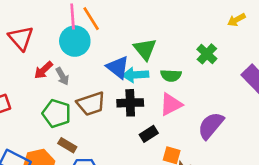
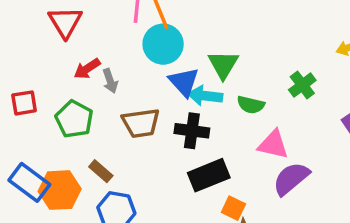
cyan circle: (75, 41) -> (163, 44), moved
pink triangle: (171, 104) -> (273, 144), moved, turned 30
green pentagon: (57, 113) -> (74, 119), moved
black rectangle: (149, 134) -> (209, 175), size x1.6

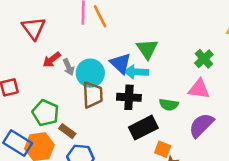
cyan circle: (163, 44) -> (90, 73), moved
green semicircle: (251, 105) -> (169, 105), moved
green pentagon: (74, 119) -> (45, 113), moved
brown trapezoid: (141, 123) -> (93, 95), turned -80
pink triangle: (273, 144) -> (199, 89), moved

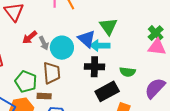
pink triangle: (199, 89) -> (157, 47), moved
brown trapezoid: (93, 95) -> (52, 73), moved
brown rectangle: (67, 131) -> (44, 96), turned -32

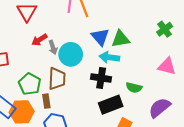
green triangle: (108, 26) -> (120, 39), turned 48
green cross: (156, 33) -> (165, 29), moved
blue triangle: (87, 39) -> (100, 37), moved
brown rectangle: (44, 96) -> (46, 101), turned 72

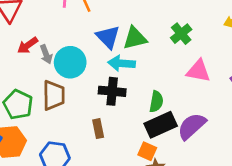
green cross: (165, 29) -> (181, 34), moved
green semicircle: (134, 88) -> (156, 102), turned -91
brown rectangle: (46, 101) -> (98, 129), moved
black rectangle: (111, 105) -> (161, 125), moved

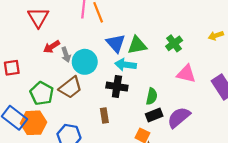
brown trapezoid: (54, 95) -> (70, 87), turned 50
black rectangle: (161, 125) -> (154, 115), size x0.7

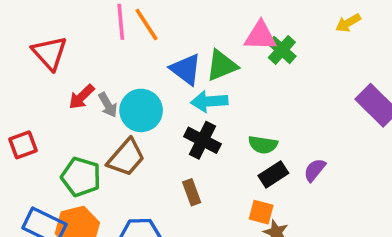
pink triangle: (186, 74) -> (260, 36), moved
black cross: (117, 87) -> (202, 140), turned 30
green semicircle: (152, 96) -> (263, 145), turned 98
purple semicircle: (179, 117) -> (315, 170), size x0.6

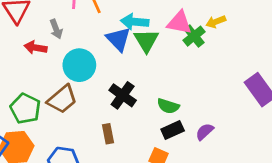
yellow arrow: (348, 23) -> (216, 22), moved
green triangle: (222, 65) -> (146, 41), turned -48
red arrow: (81, 97) -> (35, 48), turned 45
cyan arrow: (209, 101) -> (135, 22), moved
gray arrow: (108, 105) -> (56, 29), moved

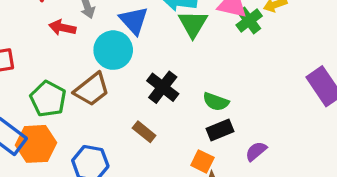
blue triangle: (118, 39) -> (134, 21), moved
purple semicircle: (205, 132) -> (256, 151), moved
brown rectangle: (108, 134) -> (144, 132), turned -42

